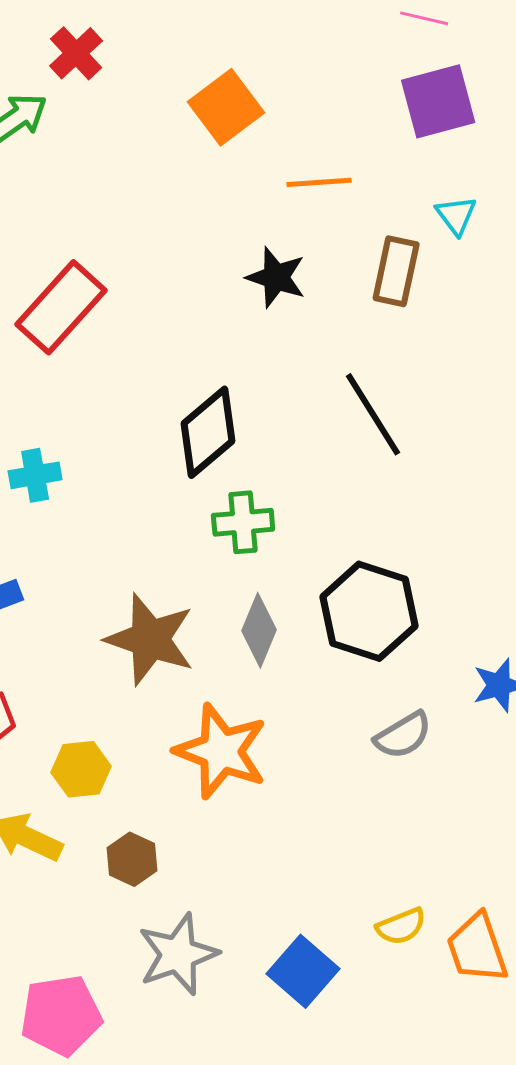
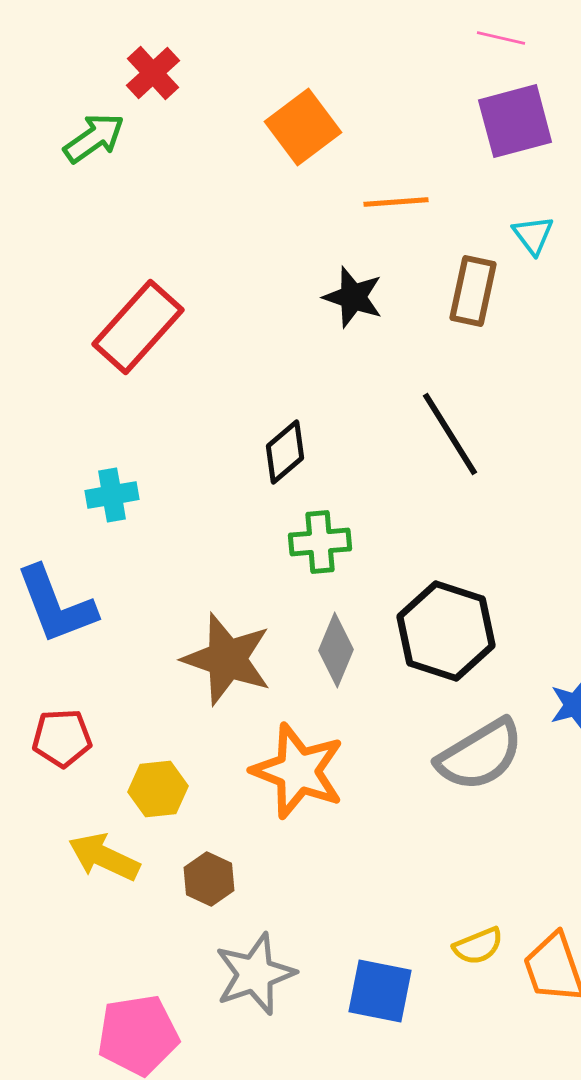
black diamond: (208, 432) -> (285, 452), size x0.7
gray semicircle: (403, 735) -> (480, 755), size x1.5
blue square: (303, 971) -> (380, 991), turned -30

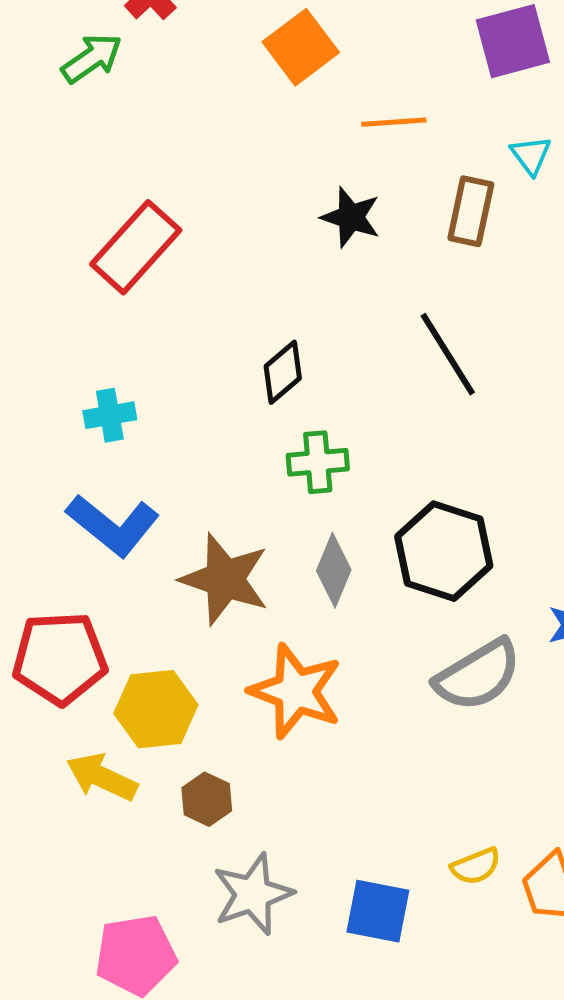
blue L-shape: (56, 605) -> (113, 525), moved, turned -30
red pentagon: (62, 738) -> (60, 658), size x1.6
yellow hexagon: (158, 789) -> (156, 709), size x1.4

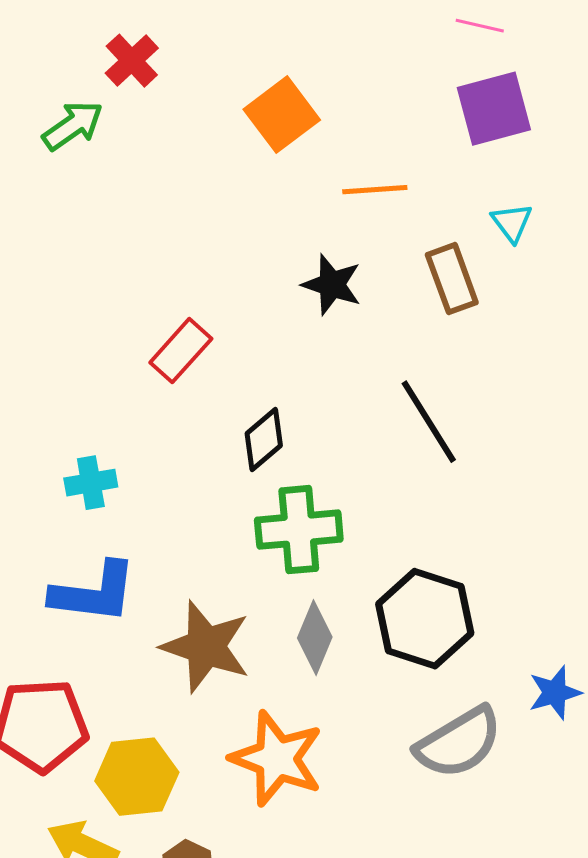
brown rectangle: (471, 211) -> (452, 279), turned -32
red rectangle: (136, 247) -> (181, 351), moved, size x0.7
green cross: (318, 462) -> (299, 530), size x1.4
blue L-shape: (113, 525) -> (94, 593), turned -32

